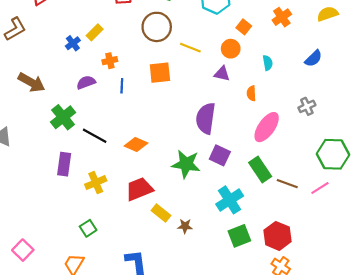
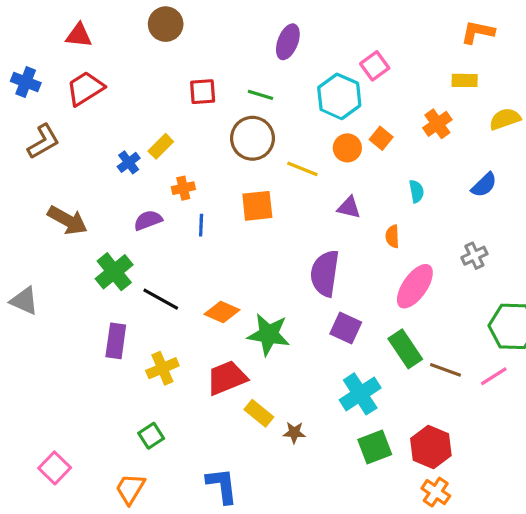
orange circle: (231, 49) -> (347, 148), moved
green star: (186, 164) -> (269, 334), moved

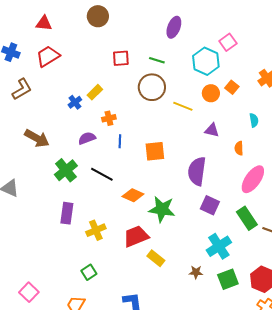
orange square: (257, 206) -> (155, 151), moved
black line: (161, 299) -> (102, 174), moved
brown star: (294, 433) -> (196, 272), moved

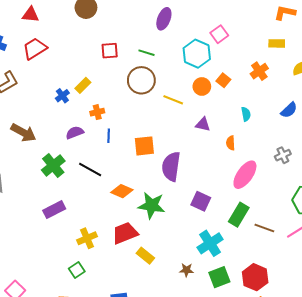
purple semicircle: (197, 171) -> (171, 166), moved
purple rectangle: (67, 213) -> (54, 210), turned 55
green rectangle: (247, 218) -> (239, 215), turned 65
yellow cross: (96, 230) -> (87, 238), moved

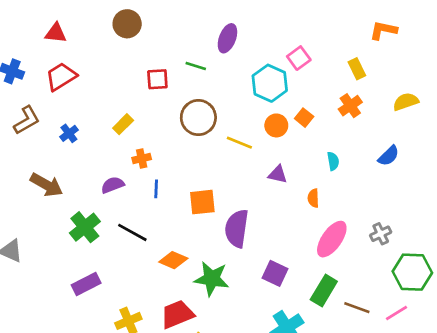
yellow rectangle: (277, 43) -> (357, 69), moved, turned 63
green line: (146, 53) -> (196, 66), moved
blue cross: (62, 96) -> (69, 133), moved
gray cross: (283, 155) -> (381, 234), moved

